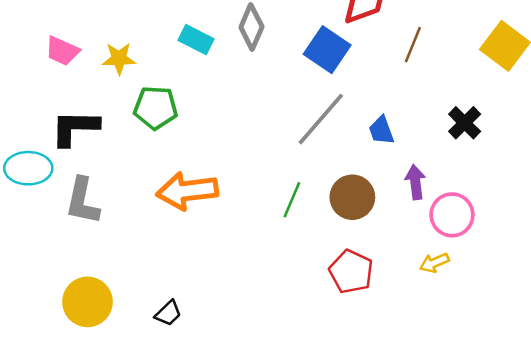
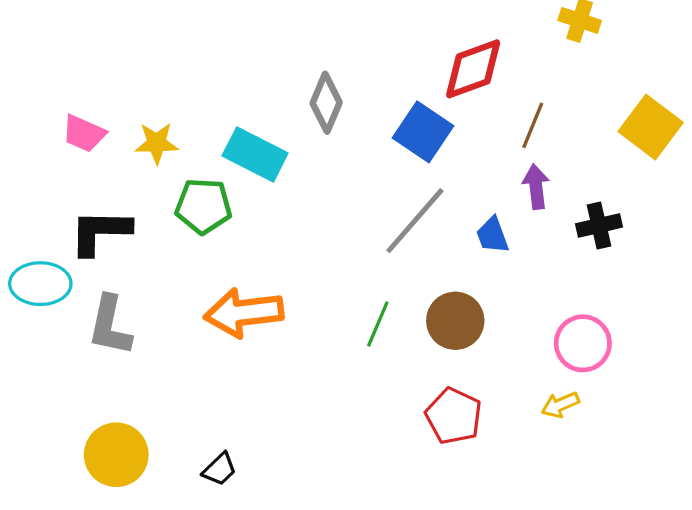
cyan rectangle: (196, 40) -> (255, 154), moved, size x1.4
black cross: (465, 123) -> (599, 225), turned 32
purple arrow: (415, 182) -> (536, 187), moved

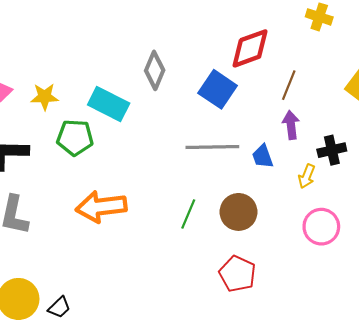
gray line: (415, 221) -> (212, 147), turned 48
yellow arrow: (560, 405) -> (307, 176), moved, turned -45
black trapezoid: (220, 469) -> (59, 307), moved

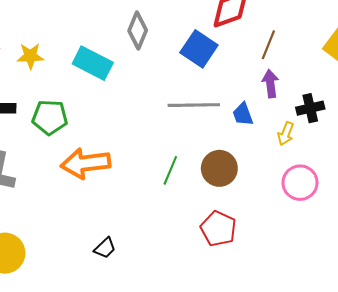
green pentagon: (75, 138) -> (50, 117), moved
black trapezoid: (59, 307) -> (105, 248), moved

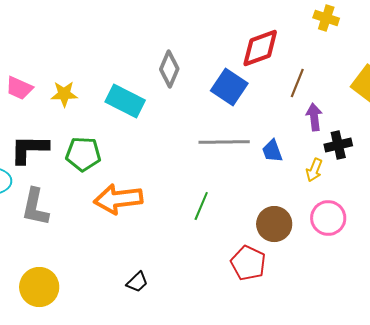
purple arrow: (270, 84) -> (314, 117), moved
brown circle: (219, 168) -> (274, 224), moved

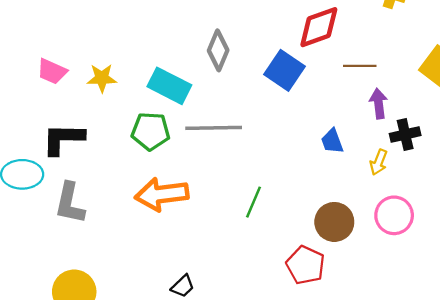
brown line: (297, 83) -> (360, 66), turned 68
gray line: (224, 142) -> (214, 128), moved
green pentagon: (83, 154) -> (151, 131), moved

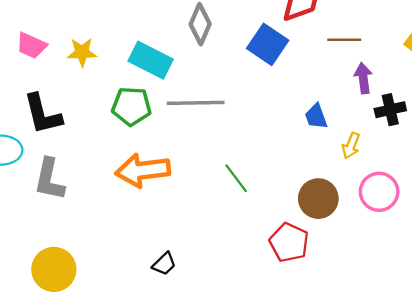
black L-shape: (63, 139) -> (43, 114), turned -105
yellow arrow: (379, 162) -> (351, 146), moved
green line: (253, 202) -> (236, 178), turned -60

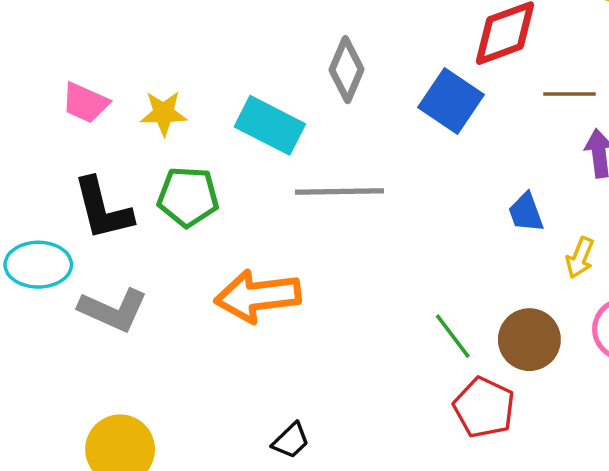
green pentagon: (131, 106) -> (188, 197), moved
green line: (236, 178) -> (453, 336), moved
gray L-shape: (49, 179) -> (113, 310), turned -78

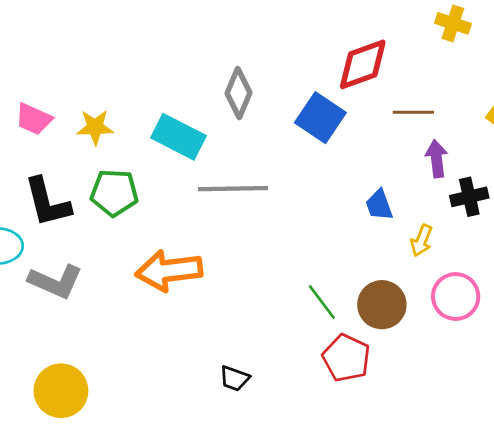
black trapezoid: (291, 441) -> (234, 378), moved, turned 64

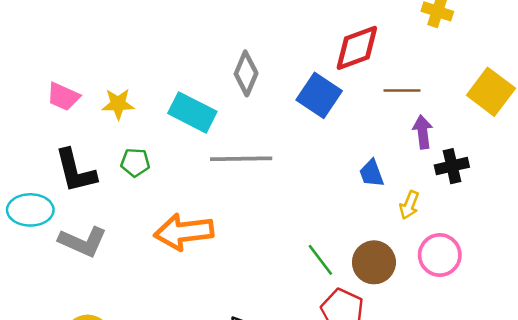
green pentagon: (114, 193) -> (135, 162), size x0.7

